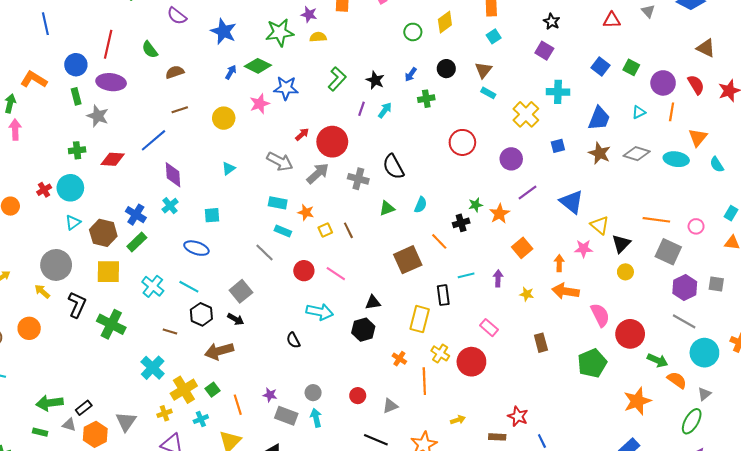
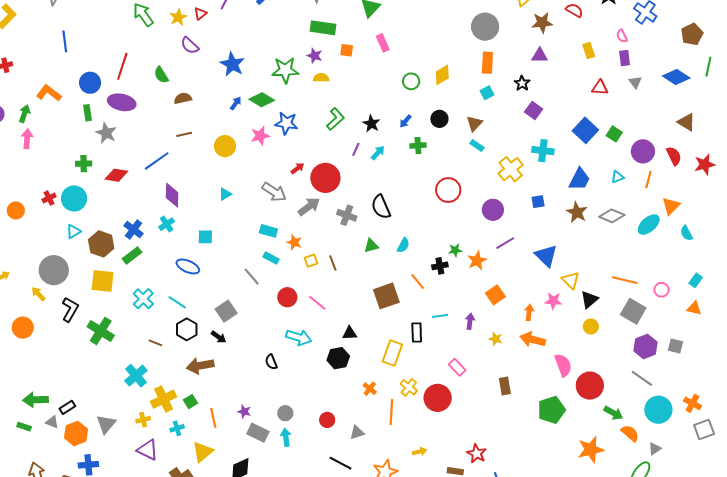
black star: (552, 22) -> (522, 83), moved
blue square: (600, 66) -> (585, 130), size x1.4
cyan ellipse: (676, 159) -> (649, 225), turned -55

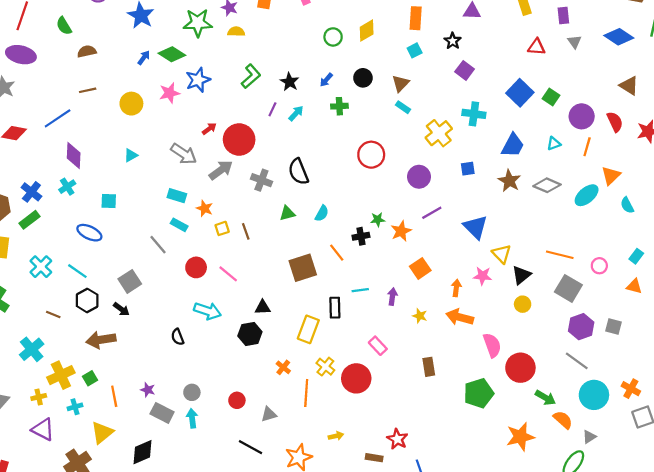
blue star: (286, 123) -> (198, 80), turned -30

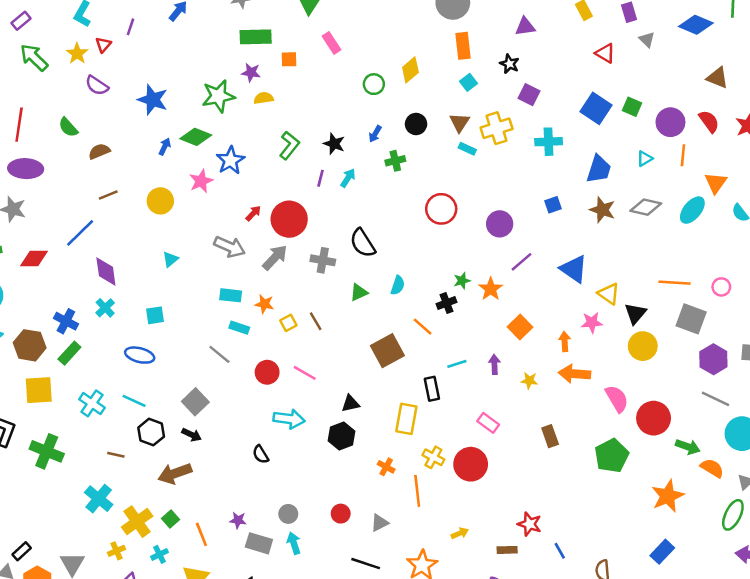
red triangle: (536, 47) -> (605, 53), turned 36
yellow cross: (439, 133) -> (497, 128), moved, turned 32
yellow circle: (523, 304) -> (643, 346), size x1.5

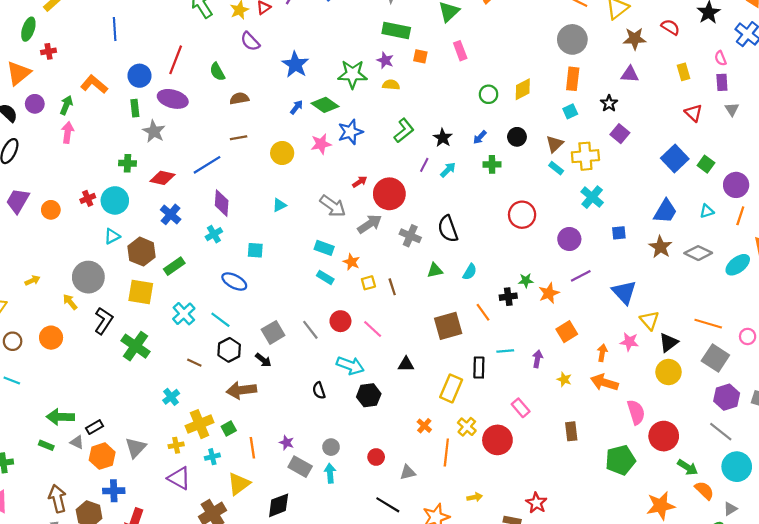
cyan cross: (549, 142) -> (592, 197), moved, turned 30
blue cross: (66, 321) -> (171, 214), moved
gray line: (219, 354) -> (310, 330), moved
black hexagon: (342, 436) -> (369, 395), moved
cyan cross: (99, 499) -> (171, 397), size x0.7

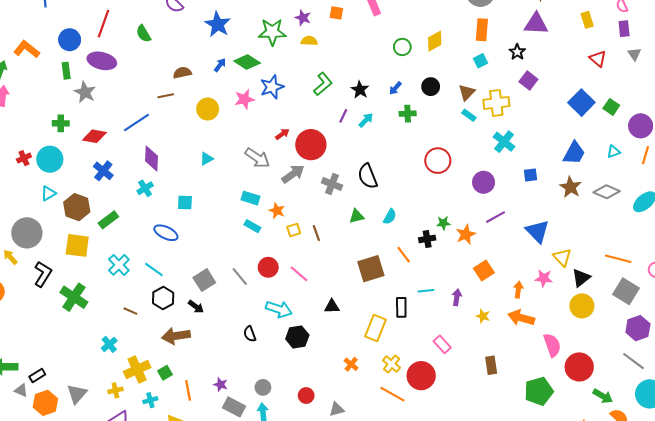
purple triangle: (630, 74) -> (536, 24), size x1.4
brown semicircle: (239, 98) -> (182, 73), moved
orange line: (446, 452) -> (392, 394), moved, turned -65

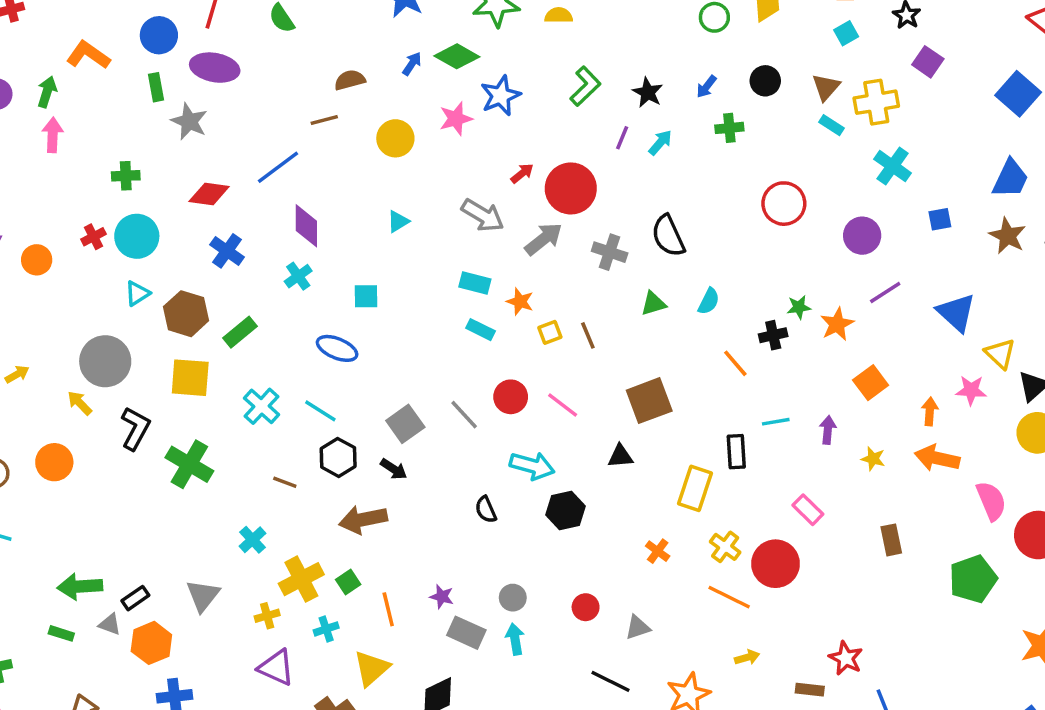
green cross: (61, 123) -> (126, 176), moved
brown square: (371, 269) -> (649, 401), moved
gray triangle: (77, 394) -> (203, 596), moved

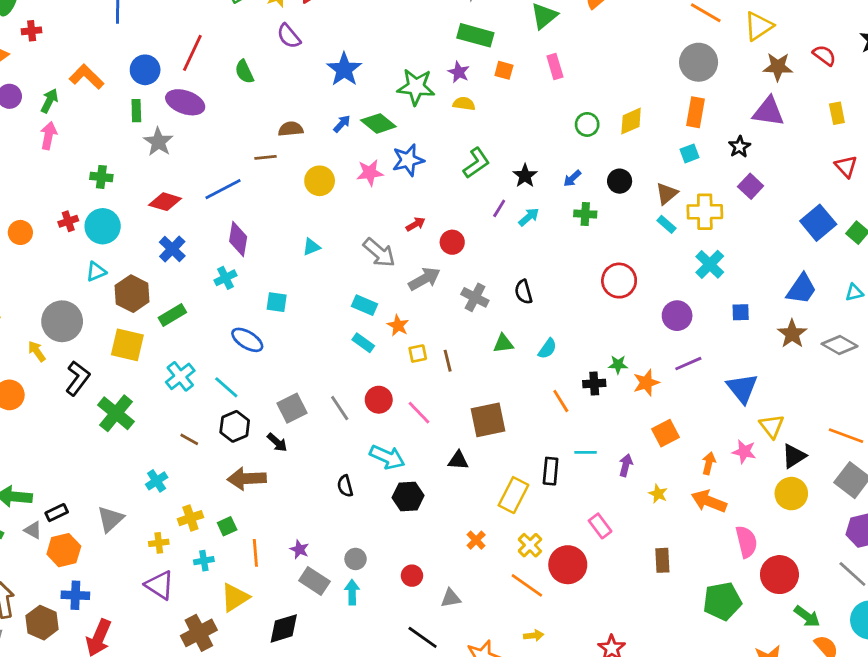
red circle: (571, 188) -> (452, 242), size x0.6
black semicircle: (668, 236) -> (523, 292), size x0.7
yellow cross: (301, 579) -> (190, 518), size x0.7

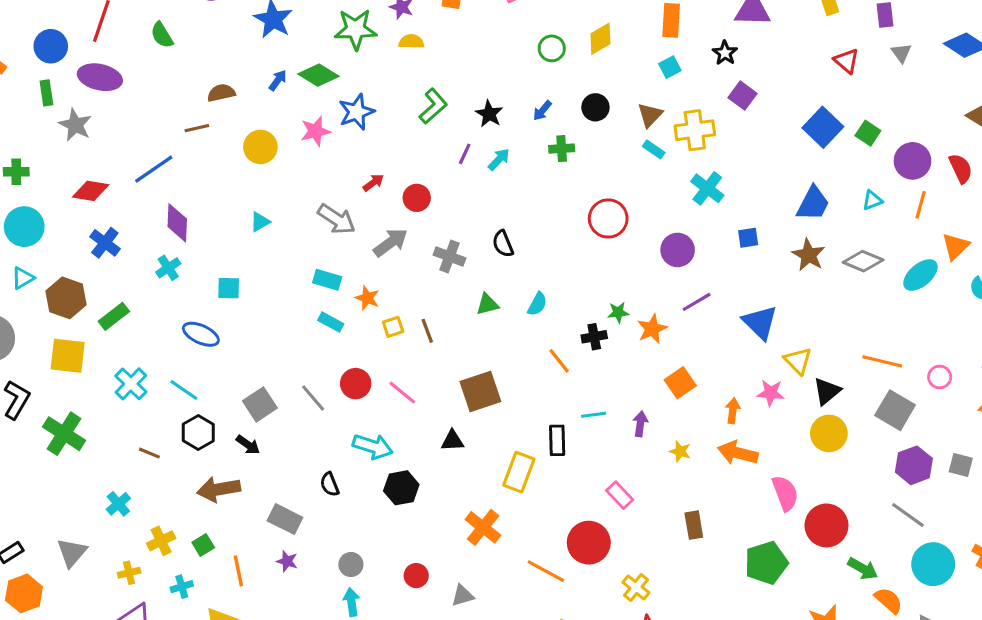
orange cross: (476, 540) -> (483, 527), size x1.6
yellow cross: (530, 545) -> (636, 588), moved
gray rectangle: (314, 581) -> (285, 519), moved

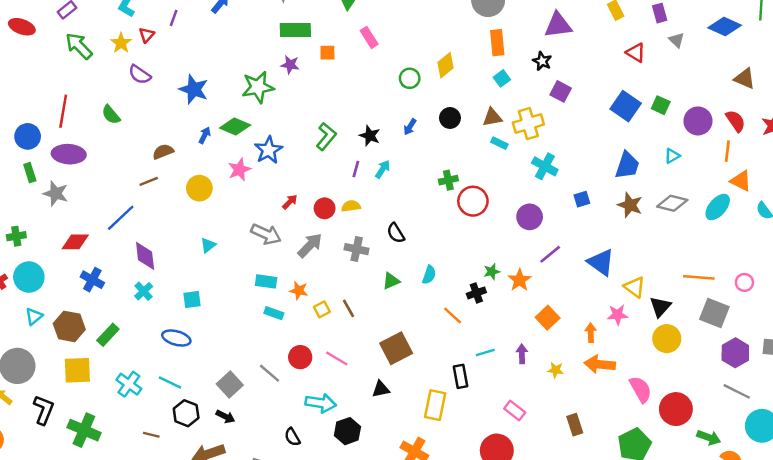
yellow semicircle: (411, 42) -> (351, 206), moved
brown triangle: (650, 115) -> (492, 117), turned 45
green cross: (562, 149) -> (448, 180), moved
orange line: (921, 205) -> (727, 151), moved
orange triangle: (956, 246) -> (741, 181), turned -40

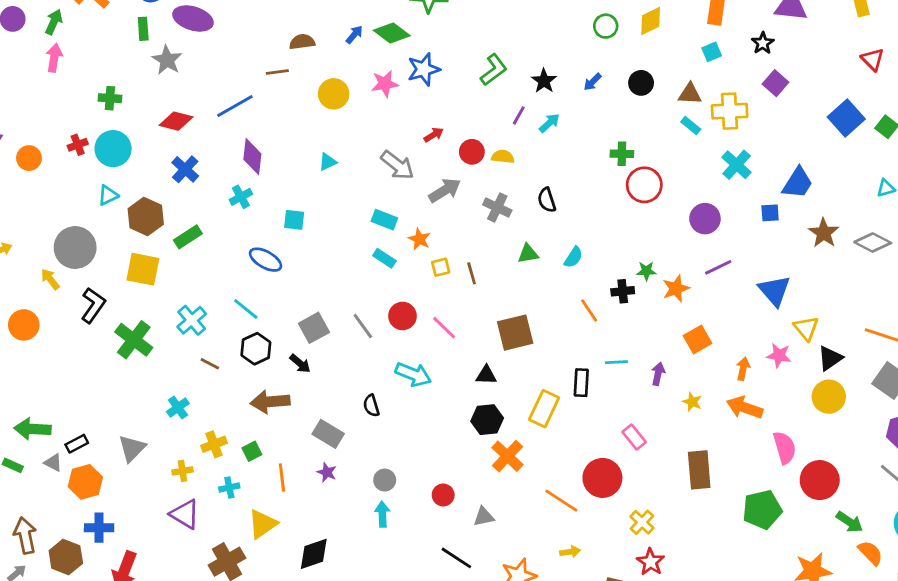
blue trapezoid: (627, 165) -> (798, 183), moved
cyan cross: (129, 384) -> (192, 320), moved
brown rectangle: (575, 425) -> (699, 470), size x1.5
black hexagon: (347, 431) -> (487, 420), moved

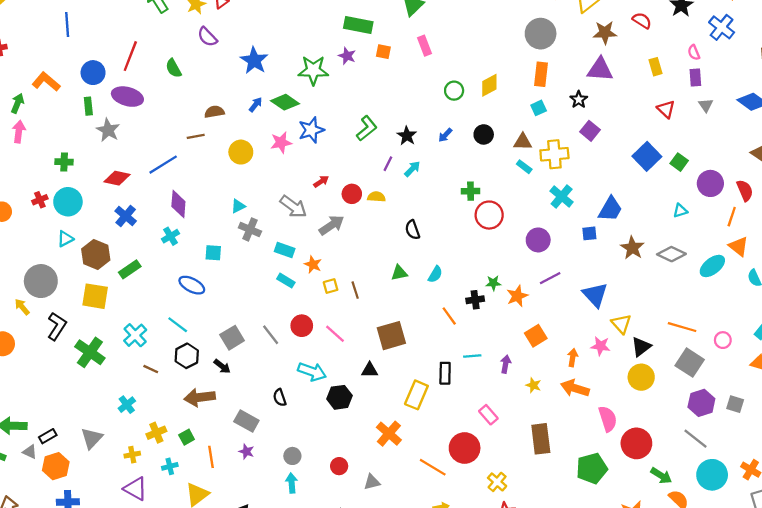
gray cross: (497, 208) -> (250, 229), moved
black hexagon: (487, 420) -> (340, 397), moved

